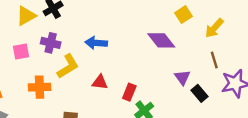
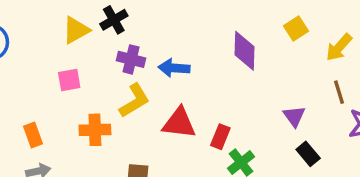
purple diamond: (161, 40) -> (244, 51), moved, turned 40
purple cross: (51, 43) -> (131, 59), moved
red triangle: (100, 82) -> (179, 123), size x1.5
black rectangle: (200, 93) -> (308, 154), moved

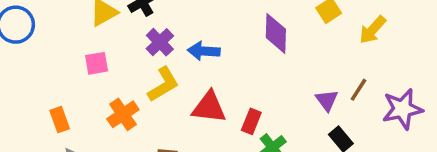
purple cross: (131, 59) -> (160, 42), turned 32
brown line: (339, 92) -> (358, 90), moved, turned 50
orange cross: (95, 130) -> (123, 114), turned -32

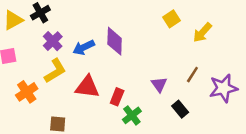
purple diamond: (276, 33) -> (115, 41), moved
blue arrow: (204, 51) -> (84, 47), turned -30
purple triangle: (327, 100) -> (159, 84), moved

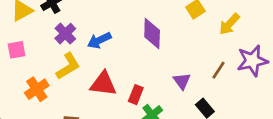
purple diamond: (115, 41) -> (152, 34), moved
purple star: (223, 88) -> (252, 61), moved

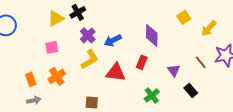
brown line: (218, 70) -> (201, 62), turned -72
orange cross: (37, 89) -> (57, 76), moved
red rectangle: (136, 95) -> (142, 62), moved

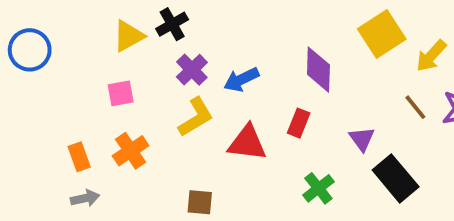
yellow square: (184, 17) -> (382, 34), size x1.6
brown line: (201, 62) -> (415, 107), moved
black rectangle: (191, 90) -> (396, 178), size x1.6

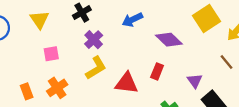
yellow triangle: (129, 36) -> (39, 20), moved, turned -36
purple diamond: (318, 70) -> (169, 40), turned -48
blue arrow: (241, 80) -> (132, 20), moved

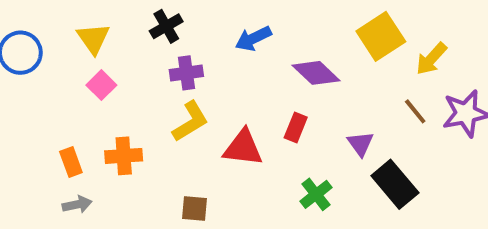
purple cross: (94, 40) -> (186, 73), turned 36
pink square: (51, 54) -> (101, 85), moved, turned -35
orange cross: (57, 88) -> (124, 156), turned 30

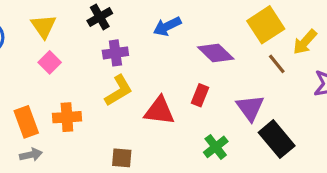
brown line: (415, 111) -> (277, 64), moved
purple triangle: (361, 144) -> (250, 108), size x1.4
orange rectangle: (71, 162) -> (26, 122), size x1.4

